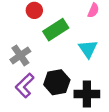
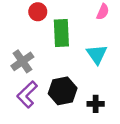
green rectangle: (56, 30) -> (61, 33), turned -60
black cross: (87, 94) -> (96, 104), size x0.6

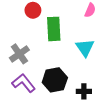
purple L-shape: (27, 94) -> (24, 83), turned 95

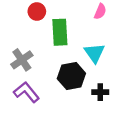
black hexagon: (55, 80) -> (71, 76), moved
black cross: (84, 91) -> (100, 92), moved

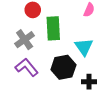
gray cross: (22, 60) -> (25, 40), moved
purple L-shape: (26, 92) -> (27, 67), moved

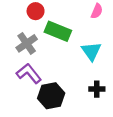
green rectangle: (53, 28) -> (58, 31), turned -65
black hexagon: (63, 67) -> (51, 96), moved

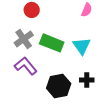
green rectangle: (58, 31) -> (52, 43), moved
black hexagon: (51, 96) -> (59, 86), moved

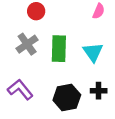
green rectangle: (52, 43) -> (59, 49), turned 70
purple L-shape: (26, 66) -> (20, 90), moved

